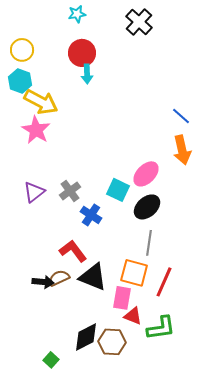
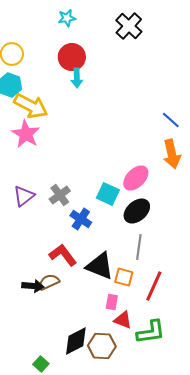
orange square: (134, 273) -> (124, 277), size x0.7
black triangle: (93, 277) -> (100, 266), moved
pink rectangle: (122, 298) -> (112, 302), size x0.7

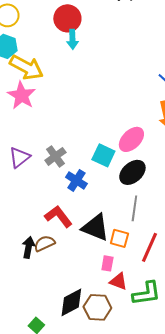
black arrow: (33, 286) -> (28, 247), turned -85

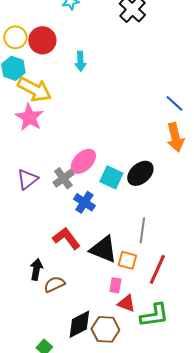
red circle: (67, 18) -> (42, 40), moved
pink ellipse: (131, 139) -> (83, 161), moved
black ellipse: (132, 172) -> (140, 173), moved
brown semicircle: (44, 243) -> (54, 284), moved

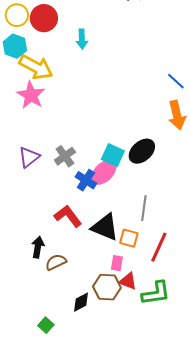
pink ellipse: (83, 161) -> (104, 172), moved
black diamond: (79, 324) -> (81, 302), size x0.7
brown hexagon: (105, 329) -> (107, 287), moved

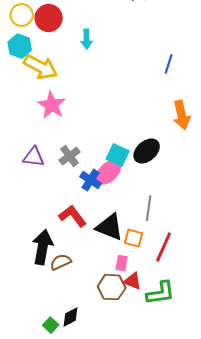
blue line: (176, 81) -> (169, 64), moved, turned 66
pink star: (31, 95) -> (52, 105), moved
purple triangle: (29, 157) -> (34, 157), turned 45
black arrow: (38, 247) -> (43, 247), size x1.6
black diamond: (81, 302) -> (71, 317), moved

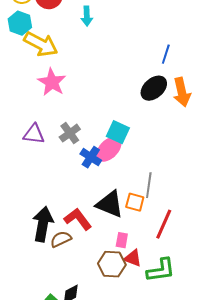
blue line: (169, 64) -> (166, 54), moved
black ellipse: (147, 151) -> (154, 88), moved
red L-shape: (73, 216) -> (78, 219), moved
orange square: (134, 238) -> (135, 202), moved

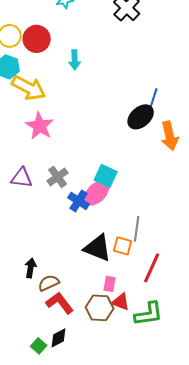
black ellipse: (154, 88) -> (141, 117), moved
red L-shape: (78, 219) -> (60, 303), moved
black arrow: (43, 224) -> (31, 268), size x0.6

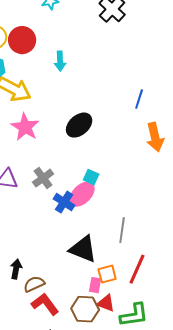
black ellipse: (141, 117) -> (79, 125), moved
cyan square: (106, 176) -> (91, 177), size x0.7
orange square: (123, 246) -> (107, 274), moved, turned -30

